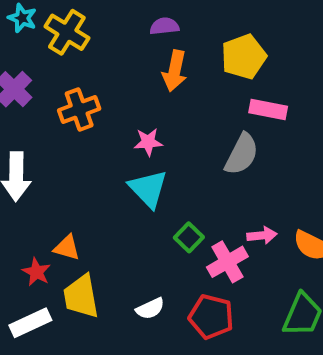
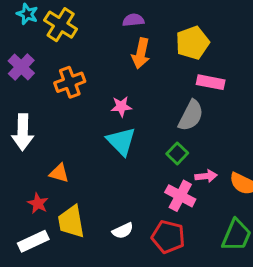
green square: (189, 237) -> (177, 153), moved
orange triangle: (67, 248) -> (59, 173), moved
pink cross: (227, 262) -> (180, 196), turned -32

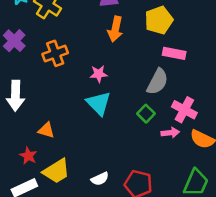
pink cross: (180, 196) -> (184, 110), moved
yellow trapezoid: (71, 222) -> (56, 171), turned -112

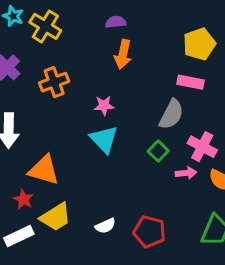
yellow pentagon: (159, 20) -> (199, 44), moved
orange triangle: (46, 130) -> (44, 170), size x1.6

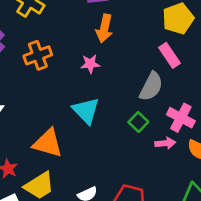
pink rectangle: (190, 82) -> (170, 55), turned 45
pink star: (104, 106) -> (90, 64), moved
orange triangle: (44, 170) -> (48, 143), moved

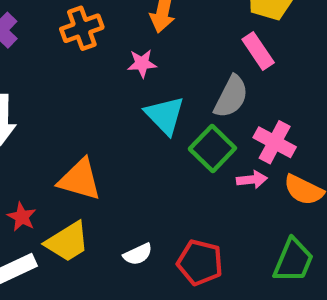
orange cross: (38, 55) -> (82, 28), moved
cyan triangle: (86, 111) -> (165, 115), moved
green square: (138, 122) -> (212, 148), size x1.5

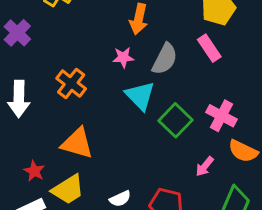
orange cross: (82, 28) -> (71, 84), moved, turned -32
gray semicircle: (231, 97) -> (165, 59), moved
pink arrow: (252, 180) -> (205, 166), moved, turned 135

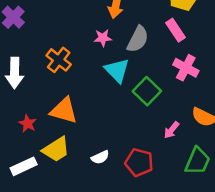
pink cross: (222, 116) -> (186, 68), moved
red star: (34, 171) -> (28, 124), moved

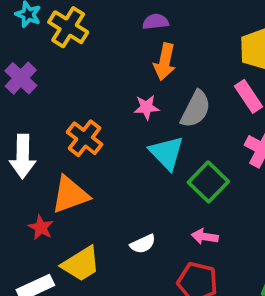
orange triangle: (64, 111) -> (70, 195), moved, turned -36
pink arrow: (172, 130) -> (205, 237), moved, turned 60
white semicircle: (100, 157) -> (143, 244), moved

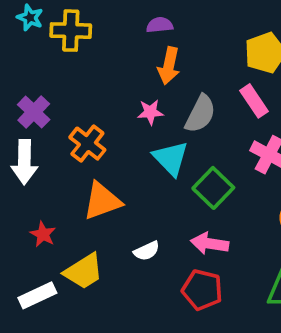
yellow cross: (68, 27) -> (71, 31), turned -30
purple cross: (21, 78) -> (34, 112), moved
orange triangle: (70, 195) -> (102, 201), moved
pink arrow: (205, 237) -> (210, 244), size x1.4

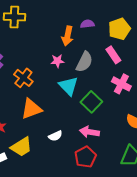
purple semicircle: (160, 25) -> (87, 24), moved
red pentagon: (202, 290) -> (85, 157), turned 30

